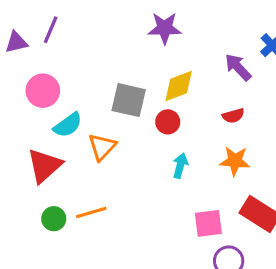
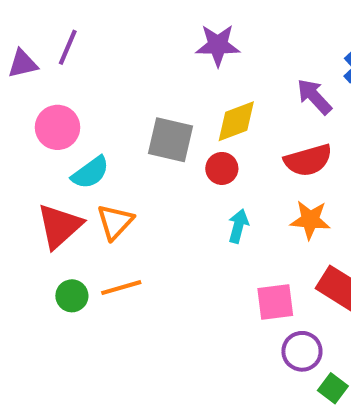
red semicircle: (233, 116) -> (308, 160), size x1.6
orange triangle: (102, 147) -> (115, 222), moved

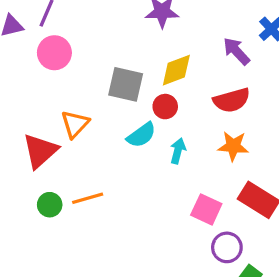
pink circle: (58, 127) -> (54, 53), moved
cyan semicircle: (90, 173) -> (141, 135), moved
orange triangle: (115, 222) -> (75, 124), moved
pink square: (275, 302) -> (206, 209), turned 32

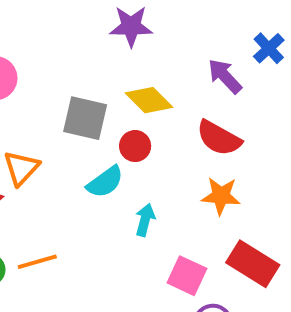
yellow diamond: (176, 70) -> (149, 100), turned 66
red semicircle: (232, 100) -> (219, 138), turned 45
cyan arrow: (178, 151) -> (145, 220), moved

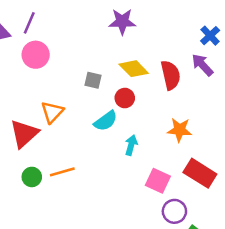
purple arrow: (225, 76) -> (202, 65), moved
gray square: (85, 118) -> (93, 80), size x0.6
red semicircle: (219, 138) -> (171, 75), moved, turned -132

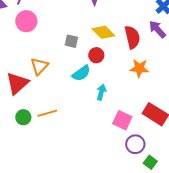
orange star: (180, 130) -> (139, 68), moved

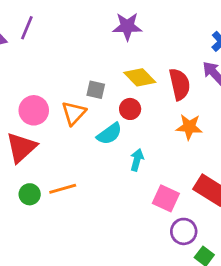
pink circle: (26, 21) -> (34, 110), moved
orange triangle: (39, 66) -> (74, 113), moved

